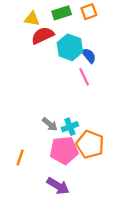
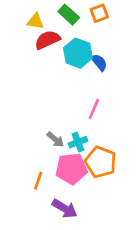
green rectangle: (62, 13) -> (69, 15), turned 60
pink line: (84, 77) -> (94, 109), moved, turned 48
orange line: (20, 157) -> (38, 181), moved

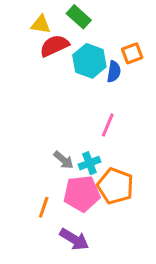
orange square: (99, 13) -> (132, 53), moved
blue semicircle: (99, 62) -> (114, 72), turned 48

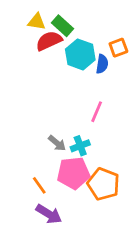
green rectangle: (79, 17) -> (62, 26), moved
orange pentagon: (115, 186) -> (103, 184), moved
orange line: (44, 207) -> (39, 185), turned -54
purple arrow: (74, 239) -> (49, 214), moved

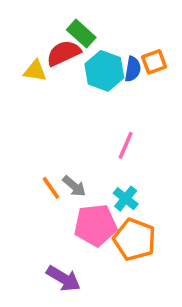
yellow triangle: (37, 22) -> (35, 71), moved
blue semicircle: (102, 64) -> (133, 69), moved
cyan cross: (80, 146) -> (126, 199), moved, turned -30
orange line: (39, 185) -> (51, 188), moved

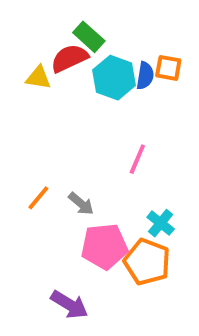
orange square: (154, 62) -> (168, 68), turned 30
orange line: (51, 188) -> (38, 198), moved, turned 75
cyan cross: (126, 199) -> (161, 223), moved

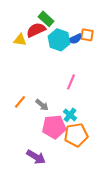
blue semicircle: (145, 76) -> (75, 39), turned 56
cyan cross: (161, 223) -> (70, 115), moved
orange pentagon: (147, 262) -> (76, 135), turned -30

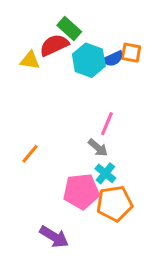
gray arrow: (42, 105) -> (98, 148), moved

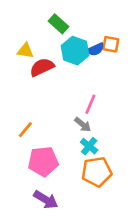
red semicircle: (54, 45) -> (42, 67), moved
pink pentagon: (81, 191) -> (43, 161), moved

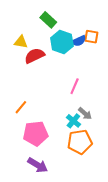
gray arrow: (83, 125) -> (85, 114), moved

